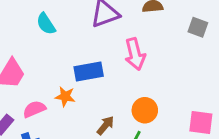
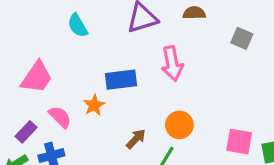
orange star: (65, 96) -> (94, 105), turned 30
pink semicircle: (34, 109) -> (60, 117), turned 65

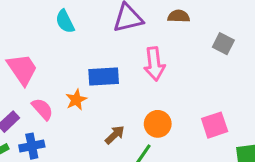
pink trapezoid: (37, 77) -> (22, 69), turned -72
pink square: (239, 142) -> (215, 125), moved, turned -32

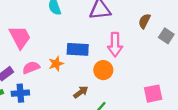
brown semicircle: (179, 16) -> (144, 21), moved, turned -72
pink semicircle: (42, 109) -> (31, 68), turned -77
orange circle: (158, 124) -> (103, 70), moved

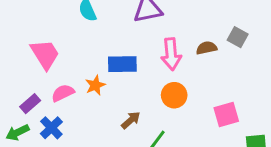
brown semicircle: (144, 21) -> (207, 48), moved, turned 56
orange circle: (103, 70) -> (174, 95), moved
blue cross: (20, 93) -> (51, 128), turned -35

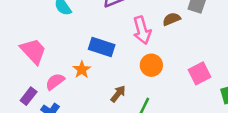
blue rectangle: (122, 64) -> (102, 47), turned 30

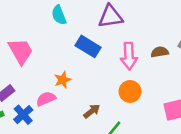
blue rectangle: (102, 47) -> (88, 46), moved
pink semicircle: (55, 82) -> (46, 99), moved

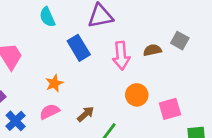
blue rectangle: (88, 46) -> (79, 48), turned 30
orange circle: (130, 91) -> (137, 95), moved
pink semicircle: (46, 99) -> (49, 112), moved

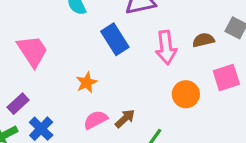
pink square: (170, 109) -> (226, 77), moved
pink semicircle: (49, 112) -> (96, 120), moved

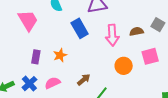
pink trapezoid: (32, 51) -> (28, 20), moved
purple rectangle: (18, 104) -> (36, 57), moved, turned -40
pink semicircle: (96, 120) -> (52, 83), moved

